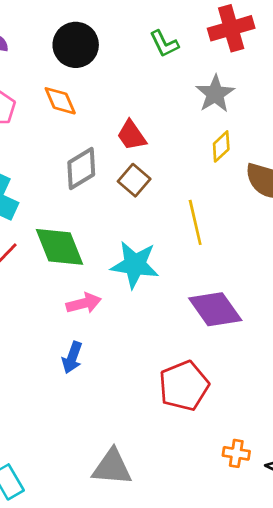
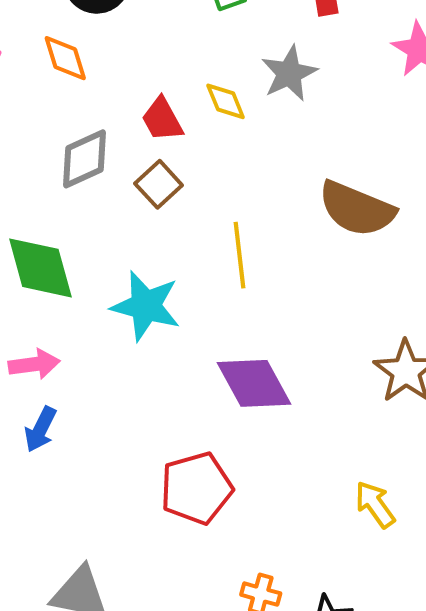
yellow diamond: (221, 146) -> (226, 101), moved, turned -76
pink arrow: (84, 303) -> (34, 364), moved

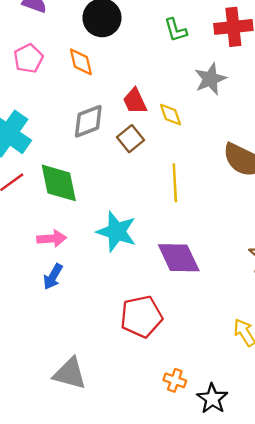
yellow diamond: (226, 101) -> (170, 115), moved
cyan star: (146, 306) -> (117, 232), moved

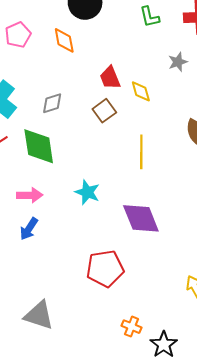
gray star: (210, 79) -> (178, 62), size x0.7
gray diamond: (88, 121) -> (52, 103), moved, size x0.7
cyan star: (117, 232) -> (87, 192), size x0.7

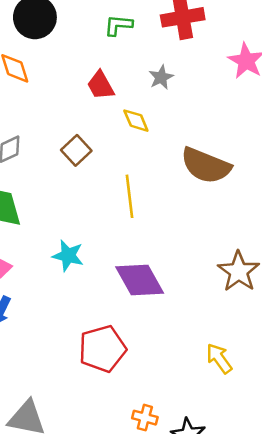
green L-shape: (150, 17) -> (118, 25), turned 115
red trapezoid: (110, 78) -> (101, 85), moved
yellow diamond: (141, 91) -> (136, 121), moved

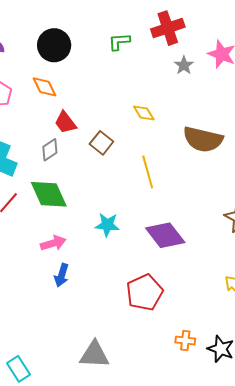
gray star: (161, 77) -> (184, 65), moved
red trapezoid: (101, 85) -> (65, 122), moved

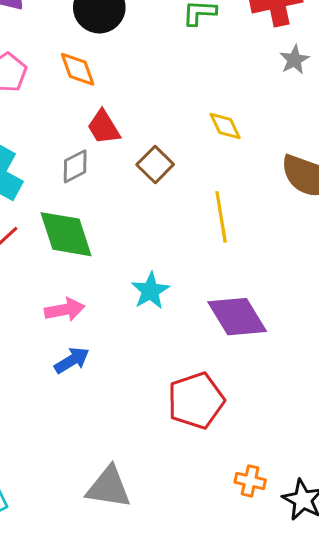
cyan star: (107, 225) -> (150, 291), turned 30
blue arrow: (62, 275) -> (72, 360), turned -145

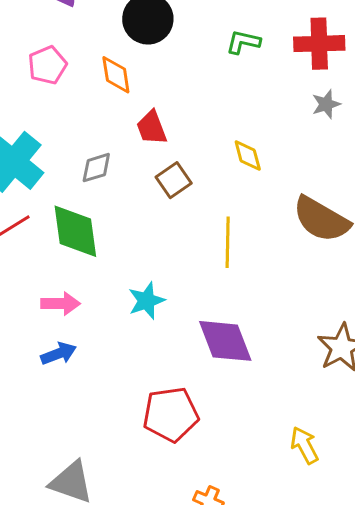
red trapezoid: (104, 127) -> (152, 128), moved

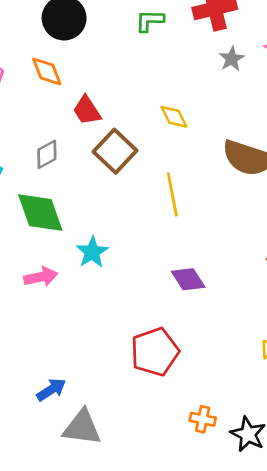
brown square: (174, 180) -> (115, 151), size x1.4
cyan star: (146, 301) -> (92, 252), moved
purple diamond: (225, 341) -> (188, 279), size x0.7
blue arrow: (59, 354) -> (51, 390), moved

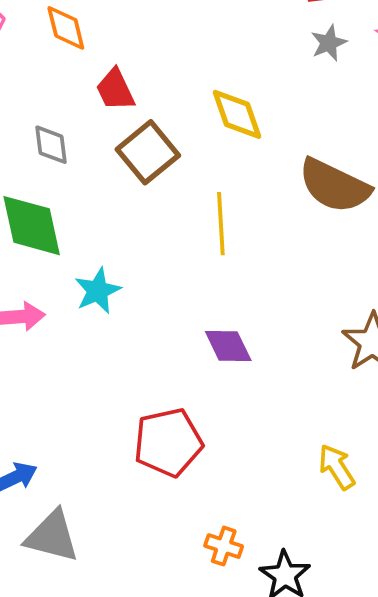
yellow diamond: (174, 117) -> (237, 114), size x1.4
gray diamond: (47, 154) -> (51, 145), turned -76

